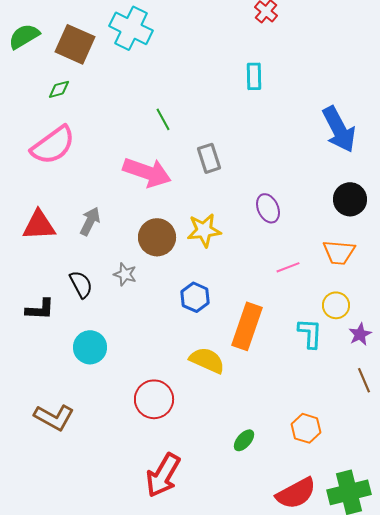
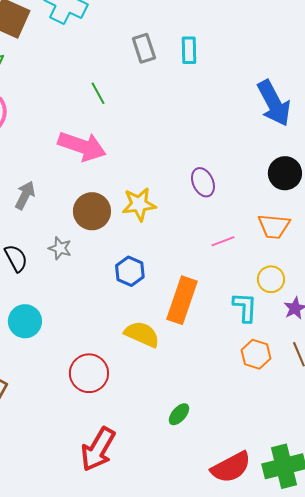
gray rectangle: (209, 158) -> (144, 48), moved
orange hexagon: (306, 428) -> (256, 354), moved

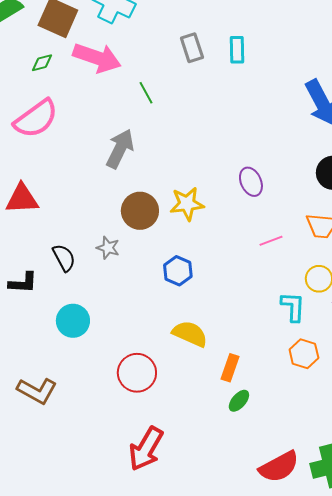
pink arrow: (82, 146) -> (97, 58), moved
gray arrow: (25, 195) -> (120, 149), moved, size x1.4
orange rectangle: (182, 300) -> (230, 368), moved, size x0.6
green ellipse: (179, 414) -> (239, 401), moved

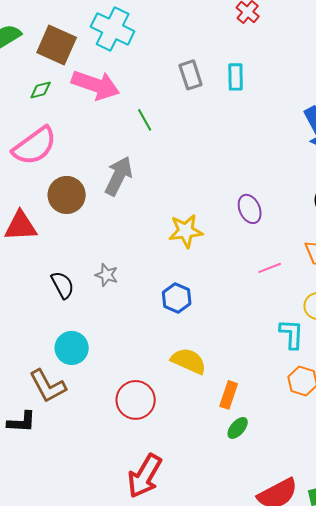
brown circle: (140, 211) -> (67, 195), moved
black L-shape: (23, 283) -> (22, 422), moved
brown L-shape: (37, 391) -> (48, 386), moved, turned 33

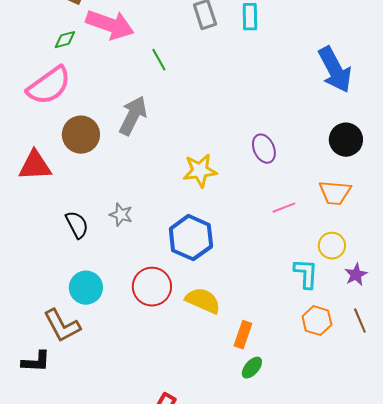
green diamond: (41, 90) -> (65, 40), moved
blue hexagon: (177, 298) -> (191, 238), size x1.5
red circle: (136, 400) -> (152, 287), moved

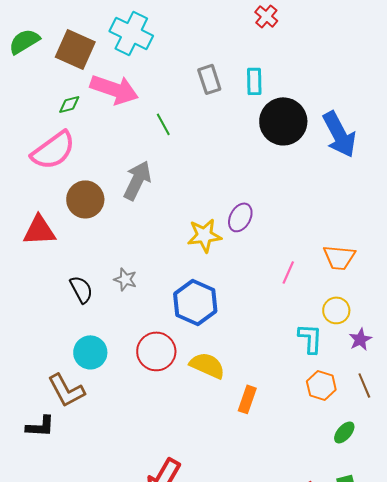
black circle: (346, 140) -> (283, 121), moved, size x1.4
purple ellipse: (264, 149) -> (240, 217), moved, turned 52
pink line: (284, 208) -> (288, 272), turned -45
green ellipse: (252, 368) -> (344, 432), moved

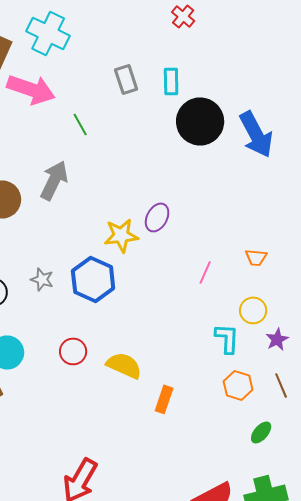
orange trapezoid: (339, 257) -> (256, 257), size x0.7
blue hexagon: (195, 302) -> (93, 279), moved
red circle: (156, 351) -> (73, 351), size x0.7

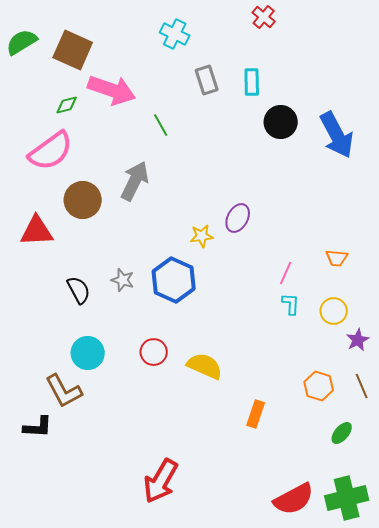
cyan cross: (48, 33) -> (175, 34), moved, size x0.7
black circle: (200, 121) -> (281, 122), size x0.7
yellow star: (121, 235) -> (202, 236), size x0.7
cyan L-shape: (227, 338) -> (291, 304), moved, size x0.7
orange rectangle: (164, 399) -> (256, 414), moved

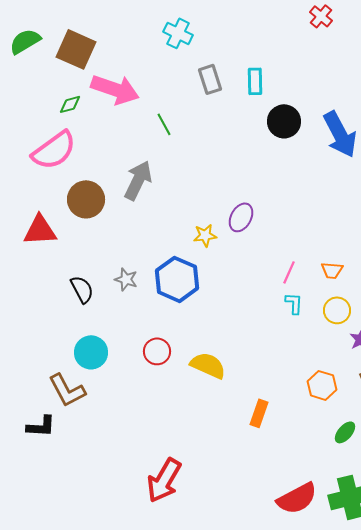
red cross: (264, 17) -> (321, 16), moved
orange trapezoid: (337, 258) -> (332, 270), moved

